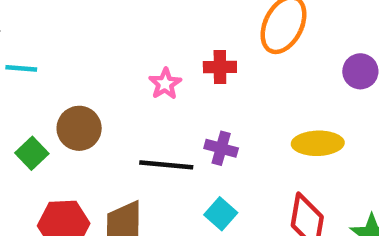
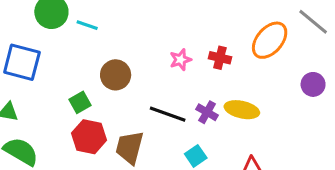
yellow ellipse: (318, 143) -> (242, 110), moved
green square: (32, 153) -> (80, 102), moved

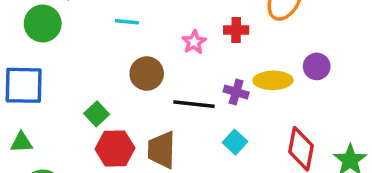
cyan line: (87, 25) -> (127, 22), moved
brown circle: (116, 75) -> (147, 74), moved
purple circle: (313, 84) -> (317, 66), moved

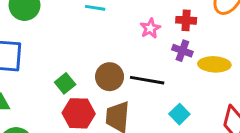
brown circle: (147, 74) -> (110, 77), moved
purple cross: (236, 92) -> (182, 51), moved

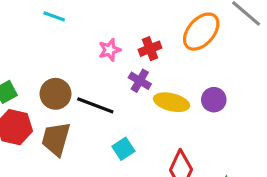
red cross: (186, 20) -> (150, 49), turned -36

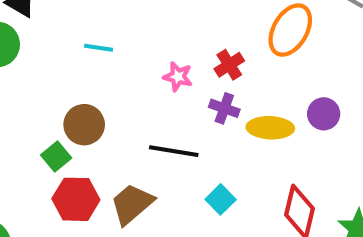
pink star: (110, 50) -> (178, 77), turned -30
brown circle: (55, 94) -> (84, 125), moved
brown trapezoid: (56, 139) -> (132, 204), turned 45

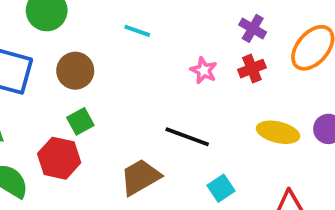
purple cross: (224, 108) -> (253, 28), moved
brown circle: (84, 125) -> (75, 71), moved
red hexagon: (76, 199) -> (59, 158), moved

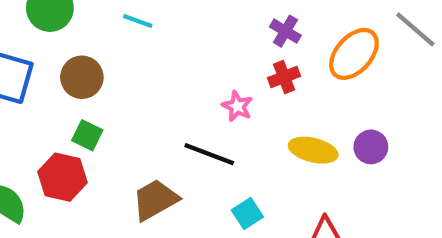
cyan line: (137, 31) -> (138, 21), moved
pink star: (204, 70) -> (237, 106), moved
green square: (80, 121) -> (87, 135), turned -36

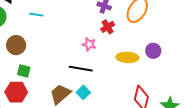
cyan square: (247, 213) -> (83, 92), moved

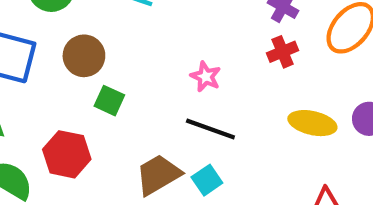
pink star: (89, 44) -> (206, 77), moved
green square: (24, 71) -> (109, 101), moved

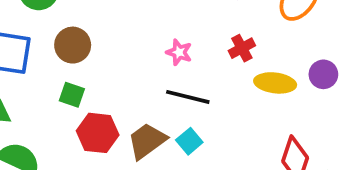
red cross: (283, 52) -> (242, 48), moved
green square: (109, 101) -> (72, 95), moved
red hexagon: (67, 154) -> (98, 133), moved

